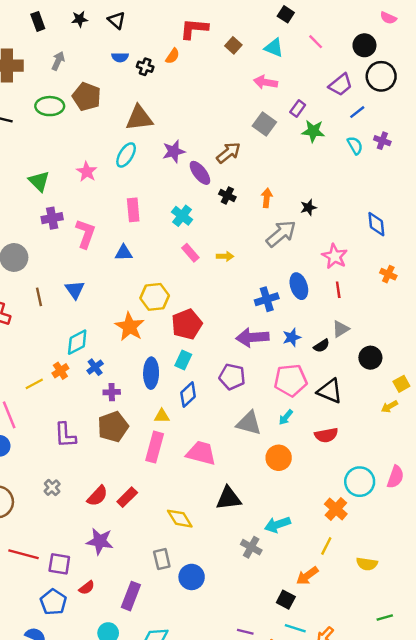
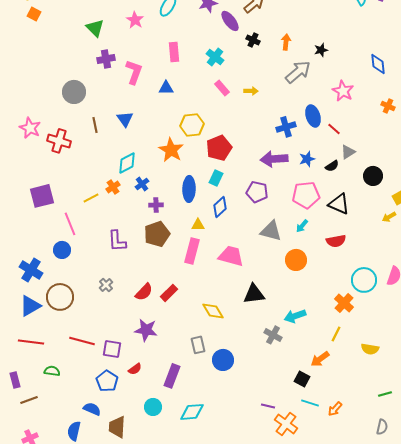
red line: (338, 290) -> (334, 129), moved, turned -40

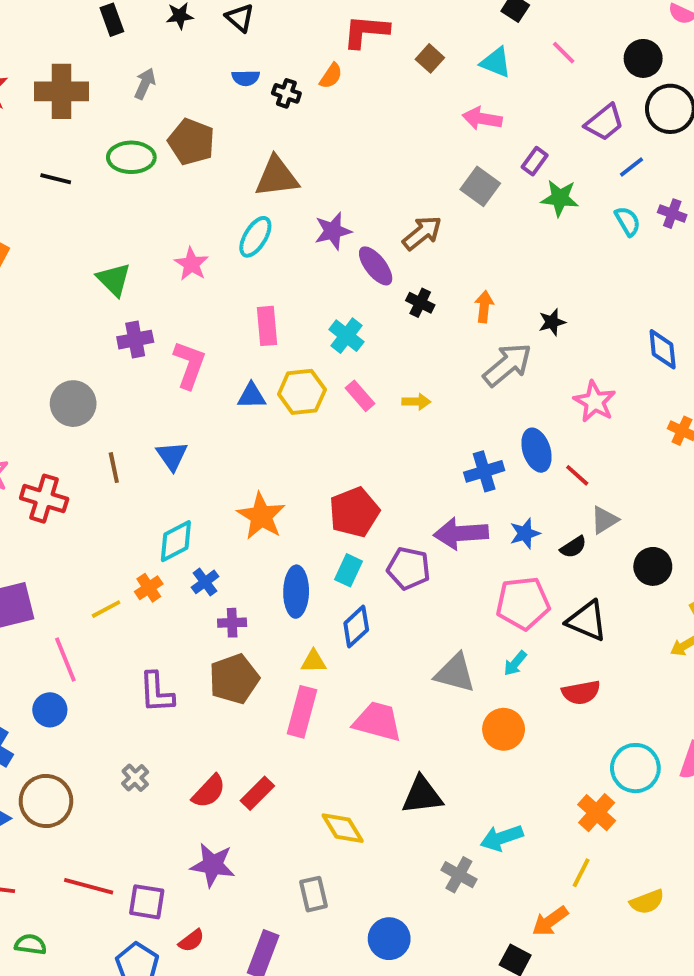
yellow hexagon: (192, 125) -> (302, 392), moved
purple pentagon: (257, 192) -> (409, 568), moved
yellow semicircle: (370, 349) -> (647, 902), turned -30
blue circle: (223, 360) -> (389, 939), moved

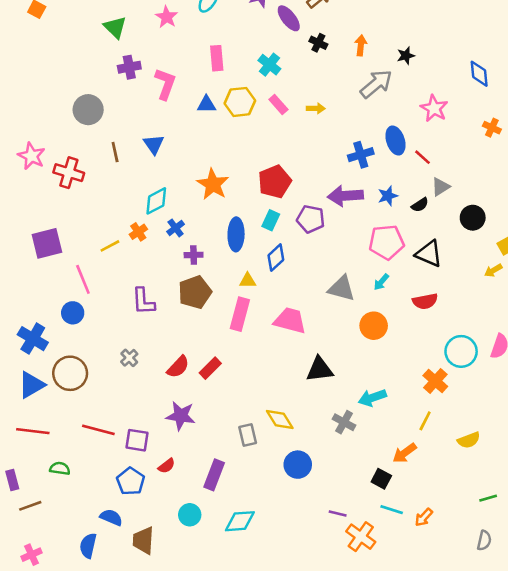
yellow diamond: (343, 828) -> (280, 420), moved

